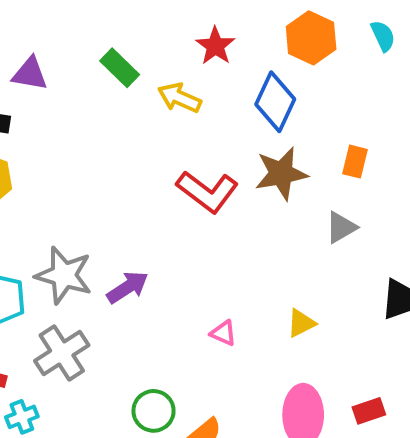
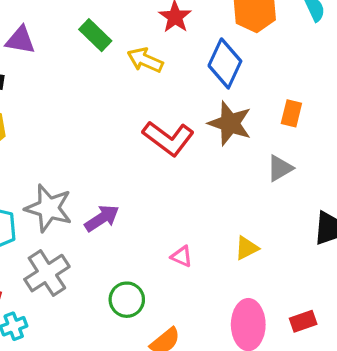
brown star: (281, 174) -> (230, 123), turned 30
green circle: (154, 411) -> (127, 300), moved

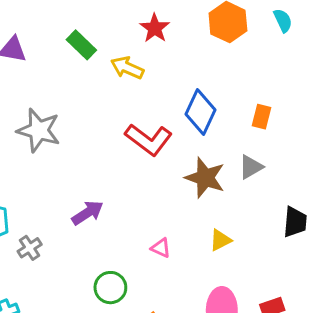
blue diamond: (225, 63) -> (200, 112), moved
brown star: (230, 123) -> (205, 178), moved
gray star: (49, 208) -> (39, 130), moved
gray cross: (47, 273) -> (30, 248), moved, size x0.6

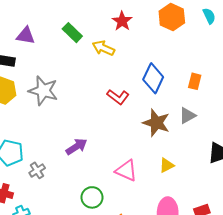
red L-shape: (149, 140) -> (118, 97), size x0.7
pink triangle: (161, 248) -> (126, 170), size x1.6

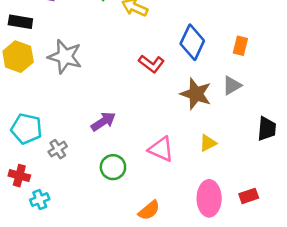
green circle: (92, 197) -> (113, 167), moved

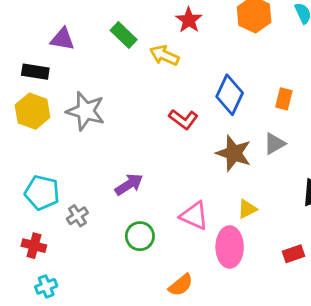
red rectangle: (249, 196) -> (293, 254), moved
pink ellipse: (209, 198) -> (230, 247), moved
cyan cross: (40, 200) -> (46, 286), moved

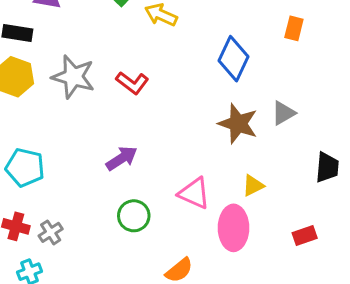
orange rectangle: (284, 99) -> (294, 28), moved
red L-shape: (183, 119) -> (132, 83), moved
gray cross: (77, 216) -> (51, 232), moved

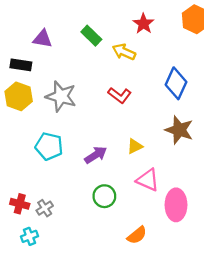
red L-shape: (132, 83) -> (120, 95), moved
cyan pentagon: (25, 167) -> (49, 146), moved
yellow triangle: (253, 186) -> (135, 146), moved

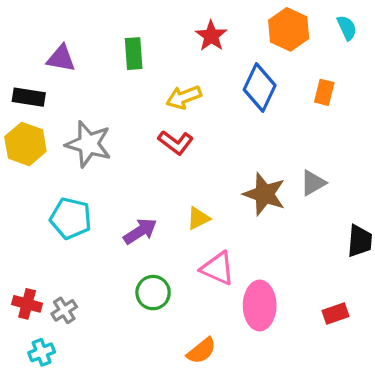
green rectangle: (91, 36) -> (134, 54), turned 42
yellow arrow: (124, 52) -> (184, 97), moved, turned -45
blue diamond: (176, 83) -> (260, 87), moved

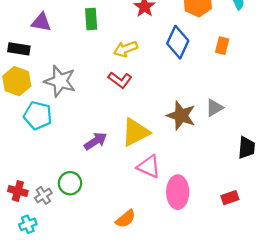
cyan pentagon: (71, 218) -> (38, 116), moved
yellow triangle: (198, 218) -> (136, 132), size x1.8
green circle: (153, 293) -> (70, 183), moved
orange semicircle: (201, 351) -> (126, 219), moved

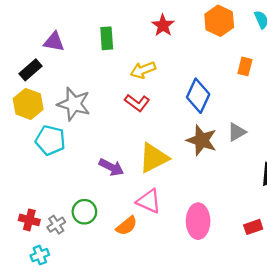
blue diamond: (178, 42) -> (198, 96), moved
black rectangle: (19, 49) -> (30, 70), turned -50
purple arrow: (96, 141) -> (111, 167), turned 60
pink triangle: (149, 167) -> (149, 201), moved
orange semicircle: (126, 219) -> (127, 226), moved

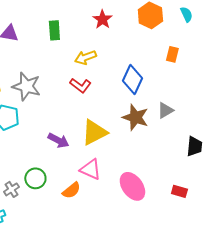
pink ellipse: (198, 221) -> (132, 186), turned -36
red rectangle: (253, 227) -> (179, 191), turned 35

